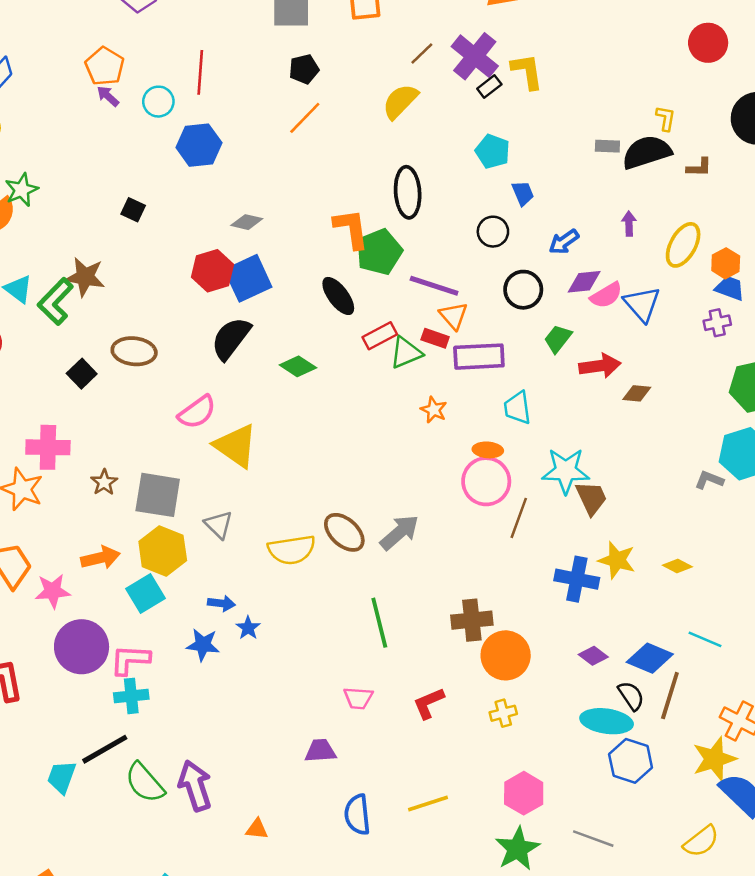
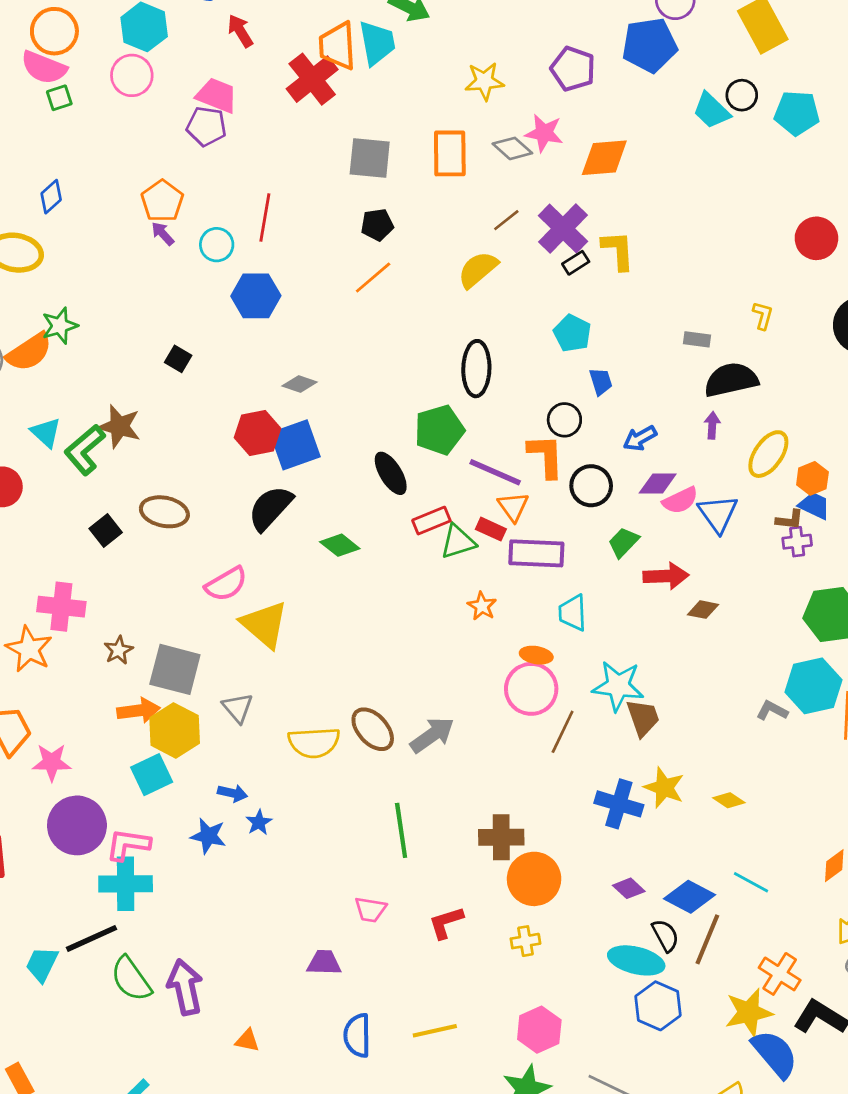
black semicircle: (647, 152) -> (731, 380), moved
brown L-shape: (699, 167) -> (790, 520), moved
orange L-shape: (351, 229) -> (546, 456), moved
orange arrow: (101, 558) -> (139, 710), moved
cyan cross: (131, 696) -> (126, 884), size x1.4

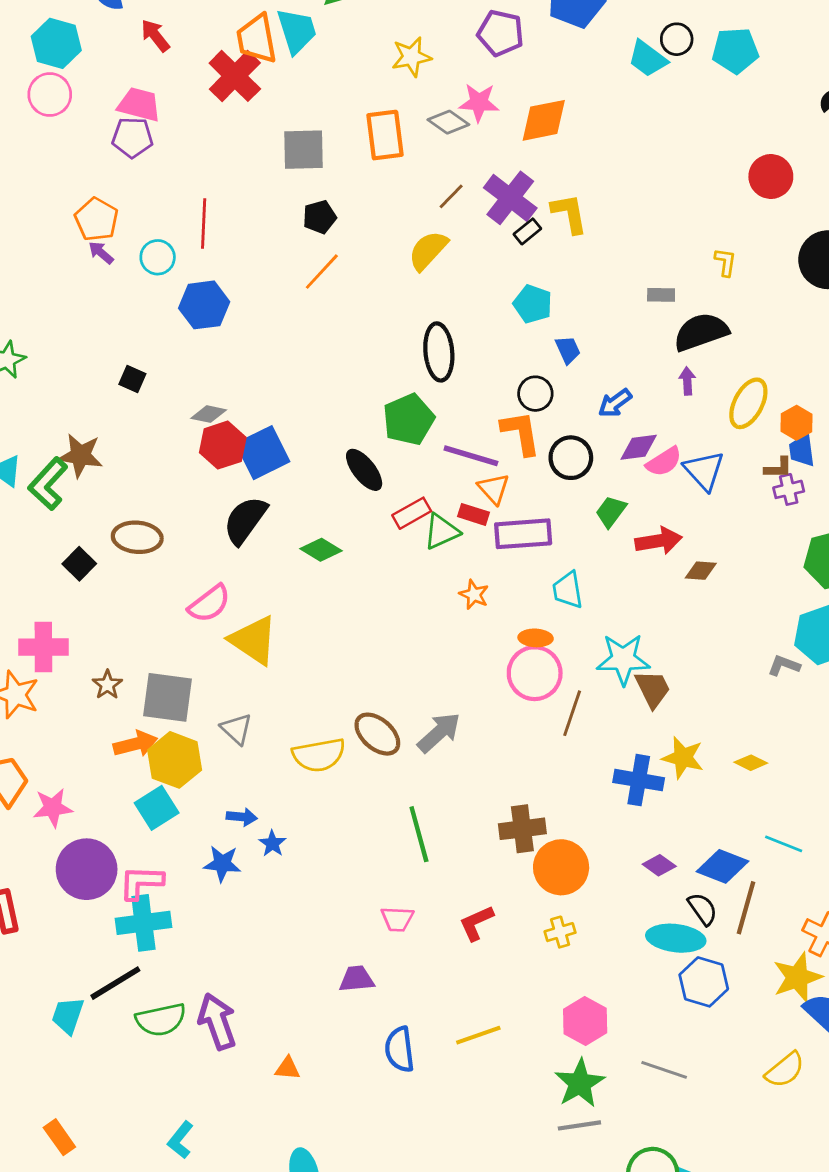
gray diamond: (300, 384) -> (209, 414), moved
blue trapezoid: (814, 506) -> (802, 450), turned -116
green semicircle: (131, 979) -> (161, 1020), turned -60

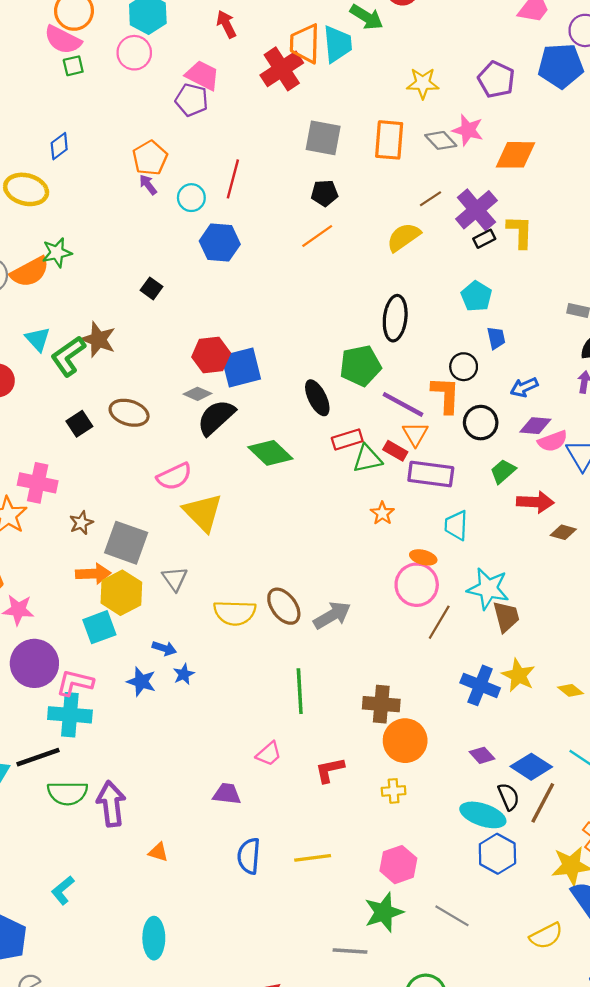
gray diamond: (209, 414) -> (198, 394), moved
green diamond: (321, 550) -> (270, 453), size x1.4
pink trapezoid: (397, 919) -> (269, 754), turned -56
gray line: (579, 1125) -> (350, 951), moved

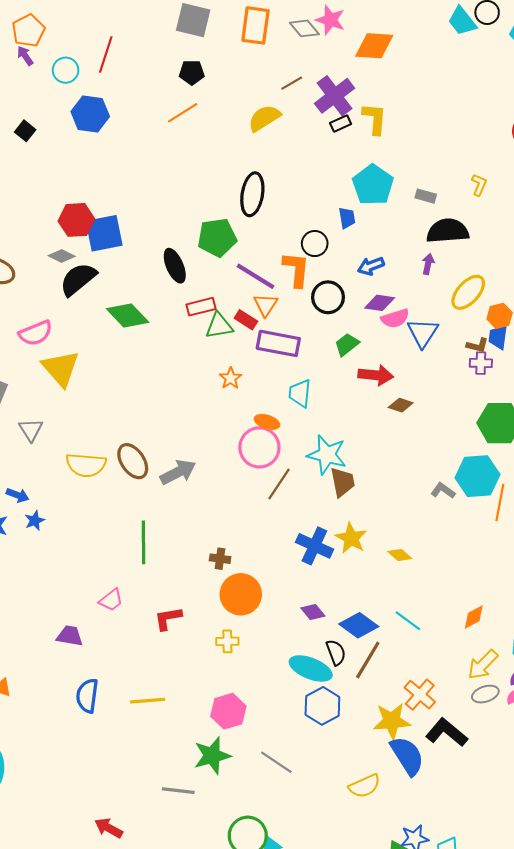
black square: (151, 288) -> (25, 131), moved
cyan pentagon: (476, 296) -> (373, 185), moved, size x1.4
brown cross: (381, 704) -> (220, 559), size x0.6

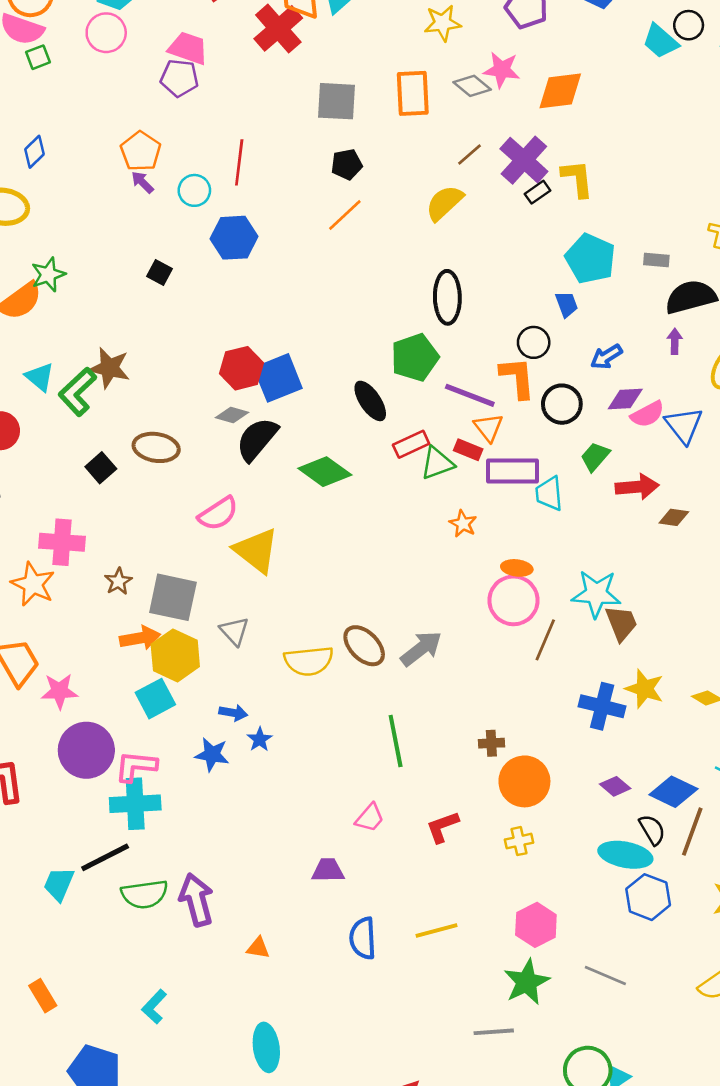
cyan trapezoid: (300, 393) -> (549, 494), moved

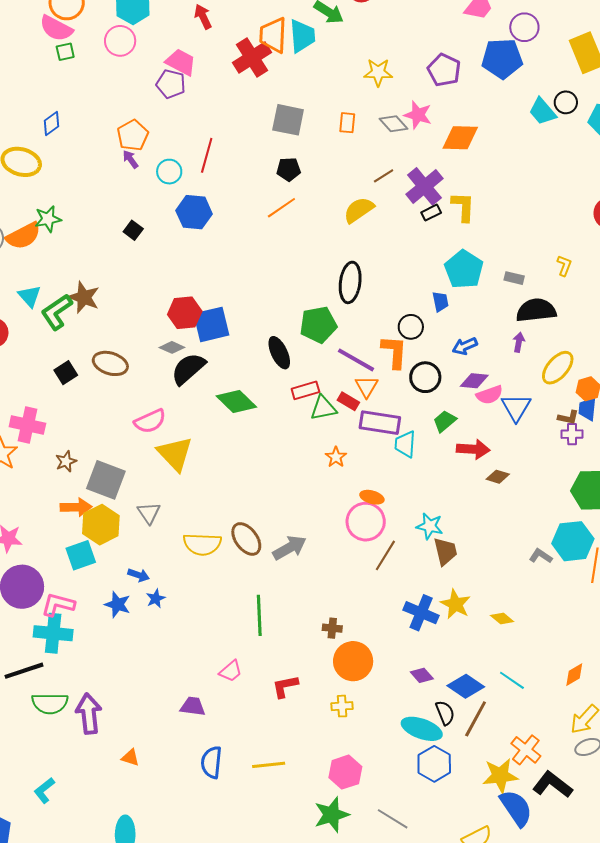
orange rectangle: (413, 93) -> (347, 123), size x0.6
cyan star: (596, 594) -> (430, 526), size x0.7

